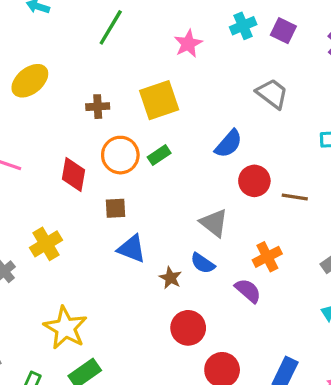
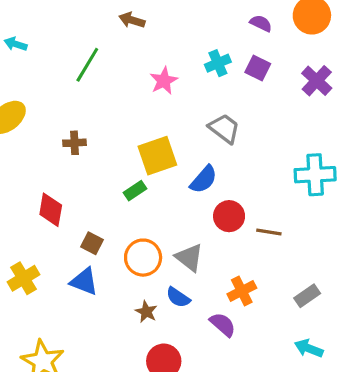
gray trapezoid: (272, 94) -> (224, 129), moved
yellow square: (159, 100) -> (157, 156), moved
orange circle: (120, 155) -> (143, 258), moved
brown square: (115, 208) -> (92, 243), turned 30
blue triangle: (132, 249) -> (84, 281), moved

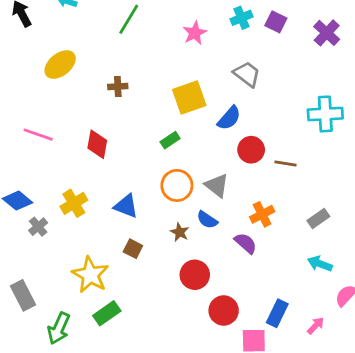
green rectangle: (135, 191) -> (170, 140), moved
brown square: (92, 243) -> (133, 249), moved

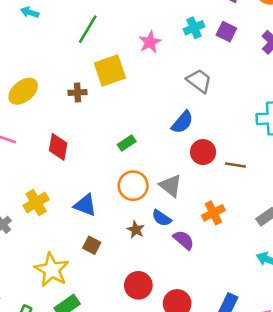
yellow ellipse: (60, 65) -> (23, 91), moved
yellow square: (189, 98) -> (110, 71), moved
purple semicircle: (246, 243) -> (184, 240), moved
red circle: (195, 275) -> (138, 285), moved

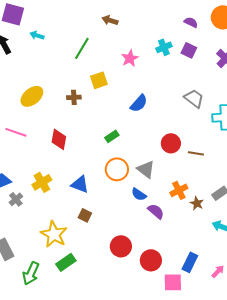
yellow square: (110, 71) -> (99, 80), size x0.7
gray trapezoid: (199, 81) -> (194, 98), moved
blue semicircle: (182, 122) -> (139, 103), moved
brown star: (136, 230) -> (197, 203), moved

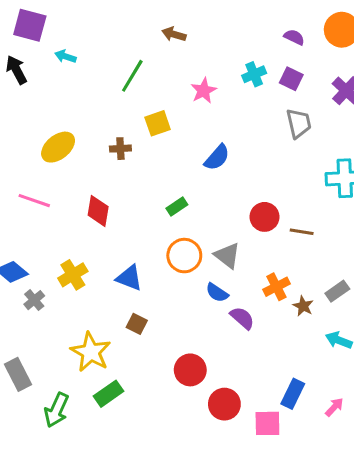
gray trapezoid: (194, 98) -> (299, 123), moved, turned 40
red circle: (151, 260) -> (224, 404), moved

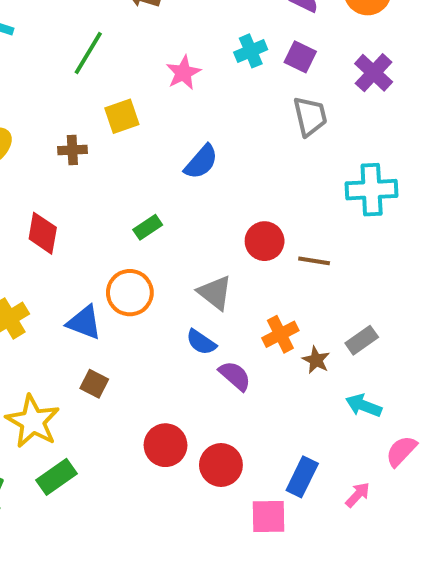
orange circle: (184, 256) -> (130, 293), moved
red circle: (224, 404) -> (221, 465), moved

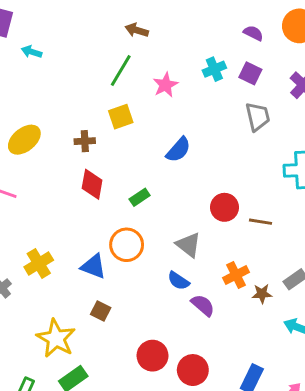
green line: (88, 53) -> (121, 71), moved
red diamond: (43, 233) -> (92, 184), moved
brown star: (316, 360) -> (262, 294), turned -30

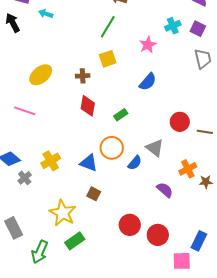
pink star: (165, 85) -> (148, 45), moved
blue semicircle: (178, 281) -> (135, 163), moved, turned -84

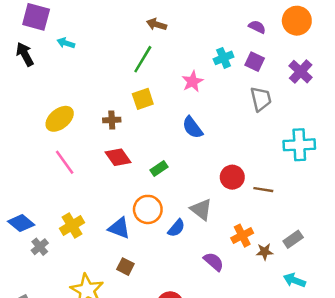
blue semicircle: (148, 82) -> (193, 127), turned 102
red diamond: (88, 106) -> (118, 157), turned -45
pink line: (25, 111) -> (65, 162), moved, turned 35

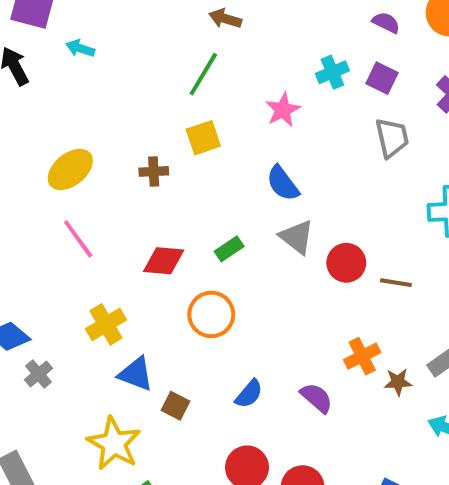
red diamond: (118, 157) -> (164, 261), moved, turned -50
gray triangle: (201, 209) -> (297, 237), moved
yellow cross: (72, 226) -> (106, 324), moved
blue triangle: (119, 228) -> (136, 374), moved
blue semicircle: (176, 228) -> (249, 394), moved

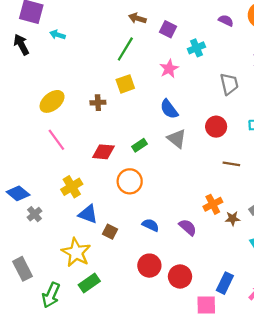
purple square: (382, 78) -> (168, 29), moved
red circle: (346, 263) -> (216, 127), moved
blue semicircle: (249, 394) -> (150, 225), turned -105

